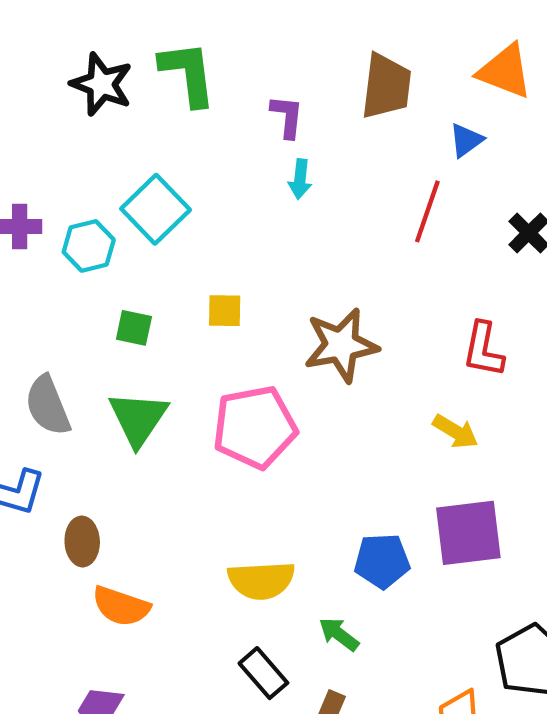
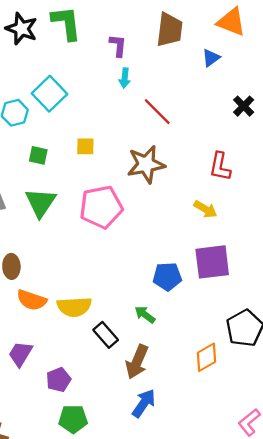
red line: (427, 211) -> (157, 112), moved, turned -64
yellow semicircle: (261, 580) -> (74, 307), moved

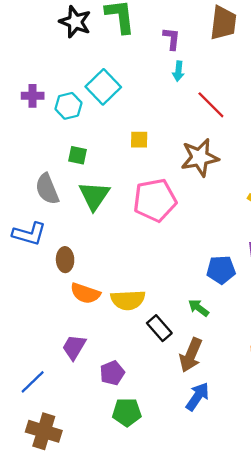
green square: (38, 155) -> (77, 155), moved

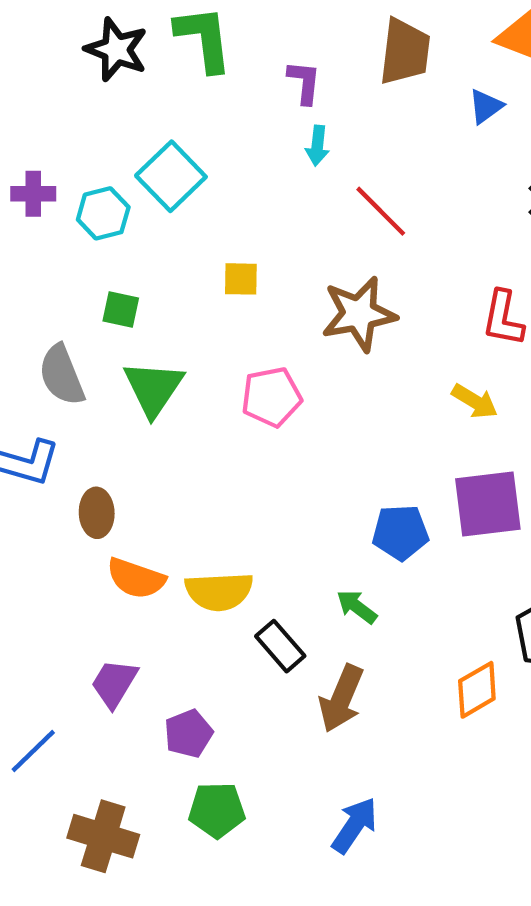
pink pentagon: (155, 200) -> (271, 397), size x0.7
blue arrow: (197, 397) -> (355, 825), moved
brown cross: (44, 431) -> (103, 836), moved

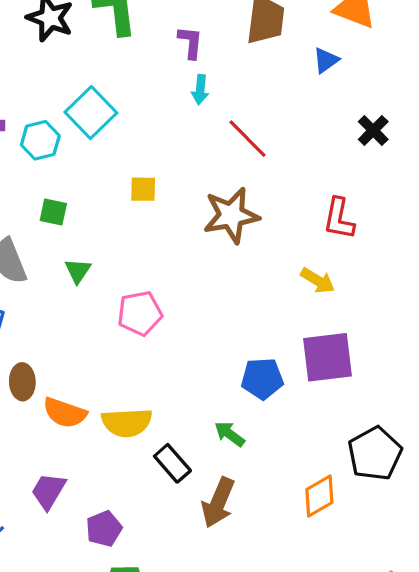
green triangle: (153, 388) -> (78, 271), size x0.6
pink pentagon: (271, 397) -> (140, 313), moved
brown ellipse: (97, 513) -> (22, 382), moved

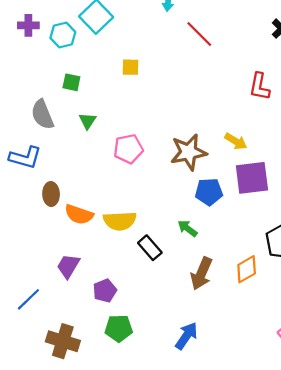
brown star: (231, 215) -> (189, 152), moved
yellow arrow: (318, 281) -> (236, 141), moved
brown arrow: (218, 503) -> (201, 274), moved

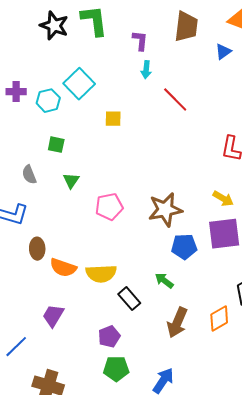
yellow square: (131, 67) -> (113, 119), moved
gray semicircle: (42, 114) -> (29, 175), size x0.7
yellow arrow: (236, 141) -> (223, 199), moved
purple pentagon: (105, 291) -> (109, 337), moved
green pentagon: (119, 328) -> (116, 369), moved

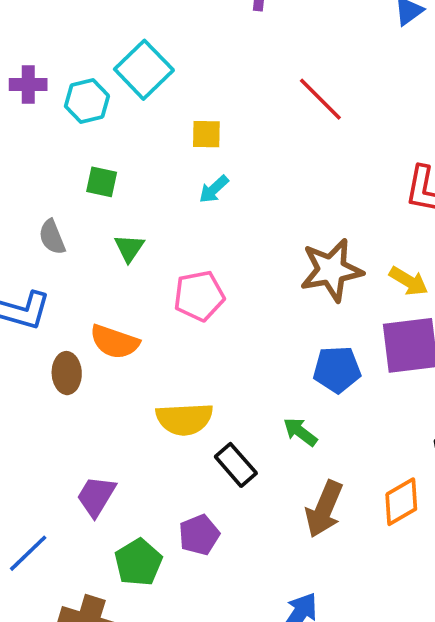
cyan arrow: (146, 70) -> (214, 189), moved, turned 42
brown star: (165, 210) -> (331, 270), moved
orange semicircle: (63, 268) -> (115, 342), moved
green pentagon: (116, 369) -> (138, 562), moved, turned -30

